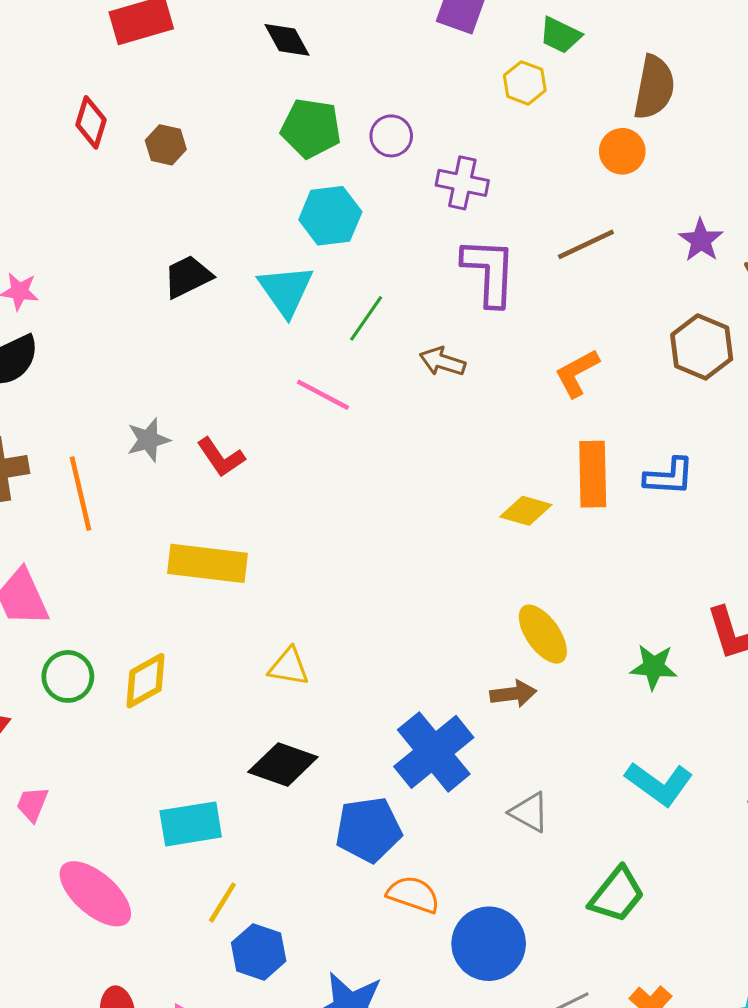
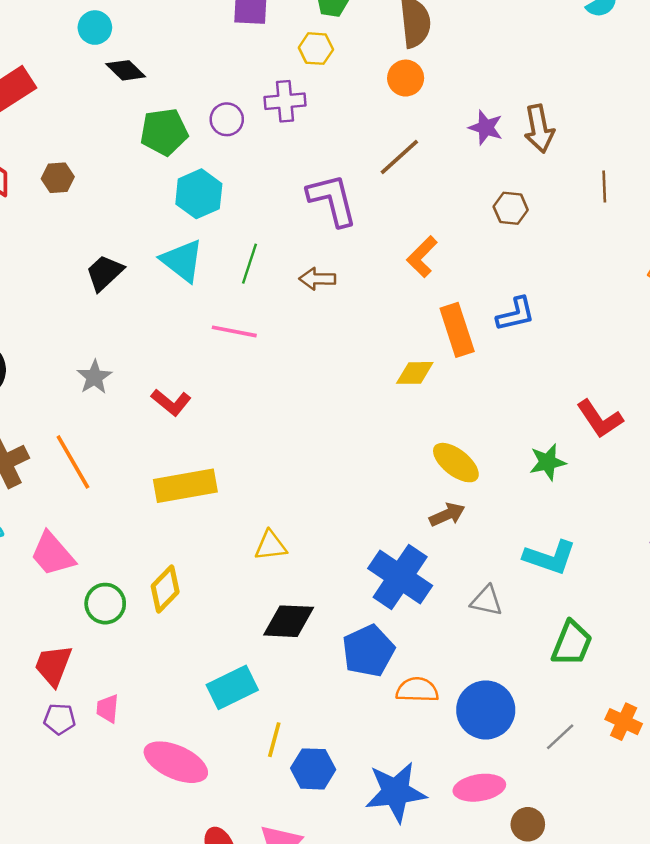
purple cross: (462, 183) -> (285, 101), moved
brown hexagon: (702, 347) -> (511, 208), size x0.7
gray star: (148, 440) -> (94, 377), moved
cyan L-shape: (659, 784) -> (550, 557), moved

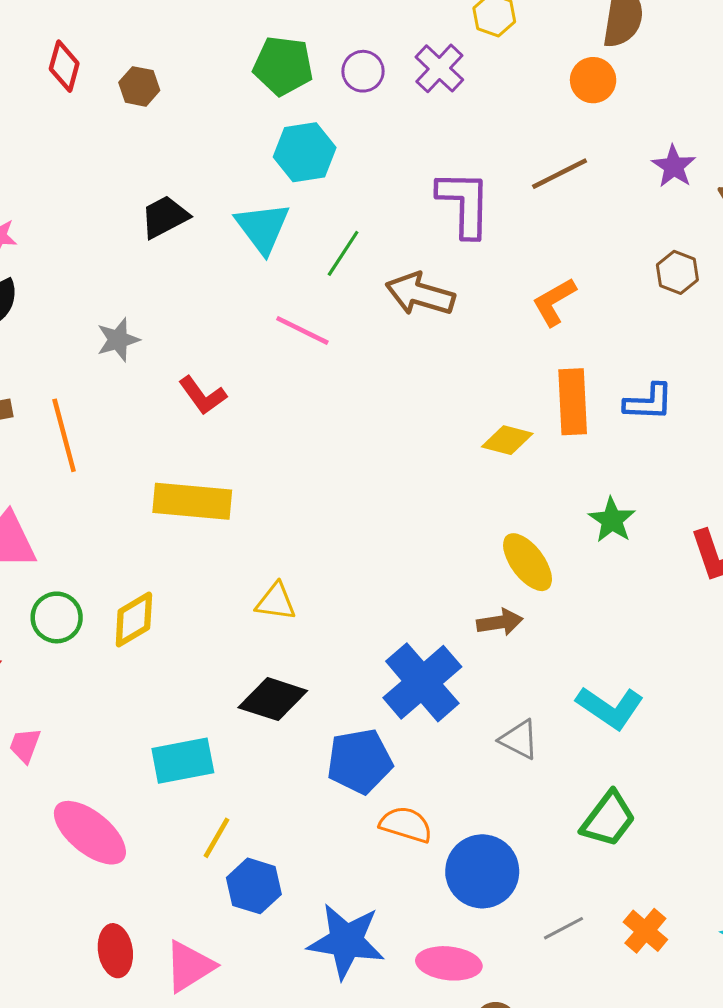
purple cross: (285, 101) -> (439, 68), turned 33
brown arrow: (317, 279) -> (420, 294), size x1.5
green star: (548, 462) -> (612, 520), moved, turned 30

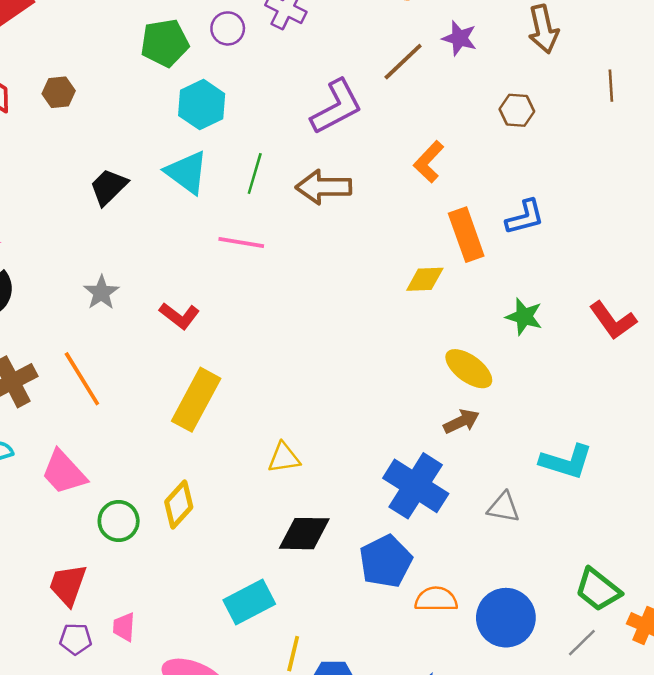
purple star: (674, 166) -> (459, 38), moved
purple L-shape: (464, 203) -> (336, 107), turned 78
yellow rectangle: (192, 501) -> (196, 400), turned -50
green trapezoid: (608, 819) -> (598, 590), moved, turned 108

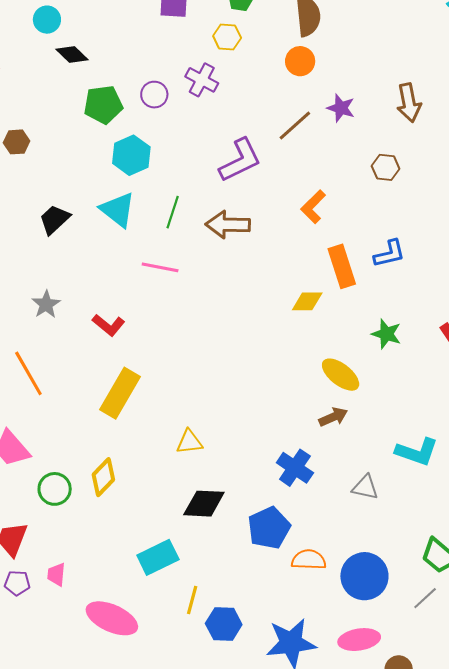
blue cross: (416, 486) -> (295, 468), size x0.7

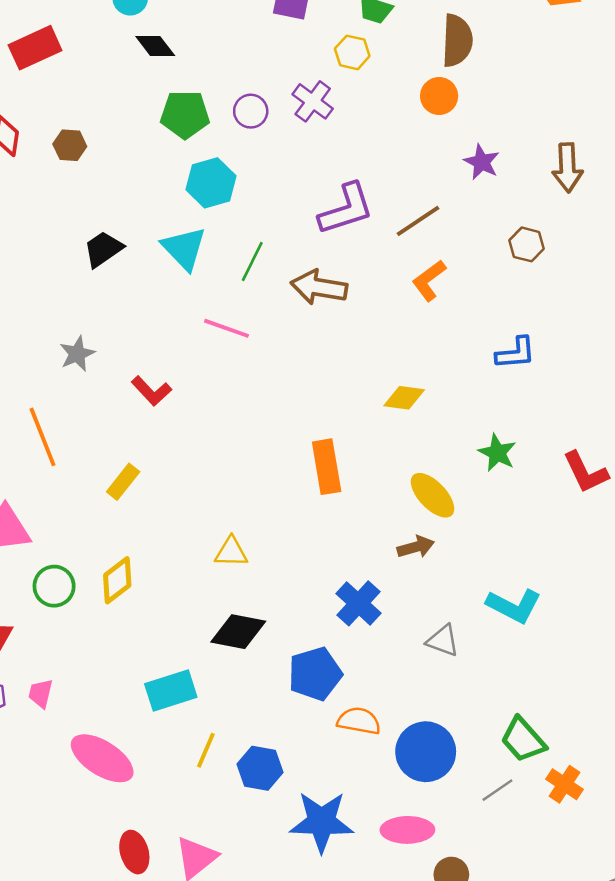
brown line: (295, 125) -> (418, 221), moved
orange rectangle: (342, 266) -> (327, 467), moved
yellow rectangle: (120, 393) -> (123, 482), moved, size x0.6
blue hexagon: (224, 624) -> (260, 768), moved

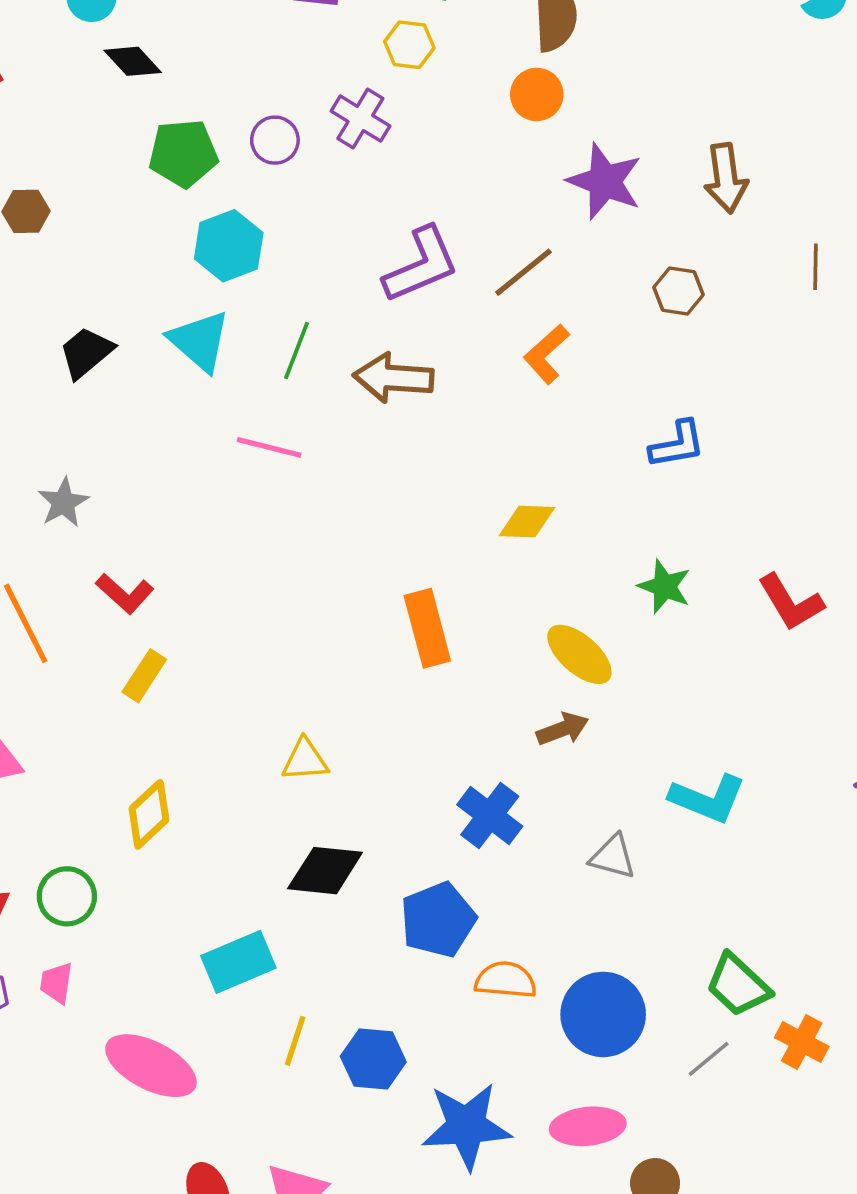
purple star: (482, 162) -> (605, 181), size x1.5
red L-shape: (151, 391) -> (125, 594), moved
green circle: (54, 586) -> (67, 896), moved

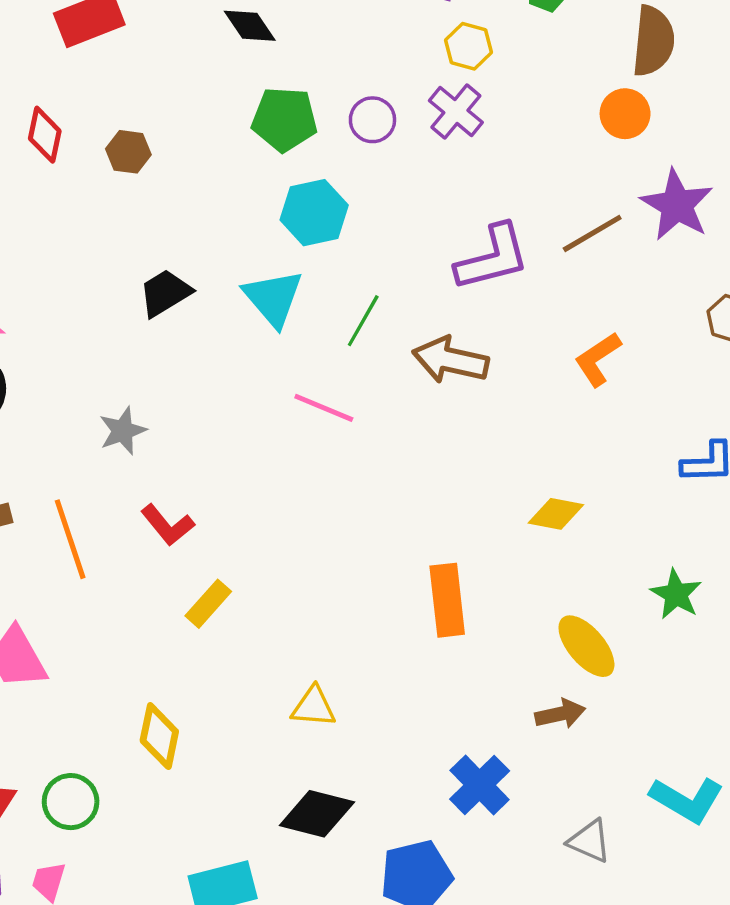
yellow hexagon: (409, 45) -> (468, 46), moved
brown line: (523, 272) -> (592, 233), moved
yellow rectangle: (144, 676) -> (208, 604), moved
yellow diamond: (149, 814) -> (159, 736), turned -44

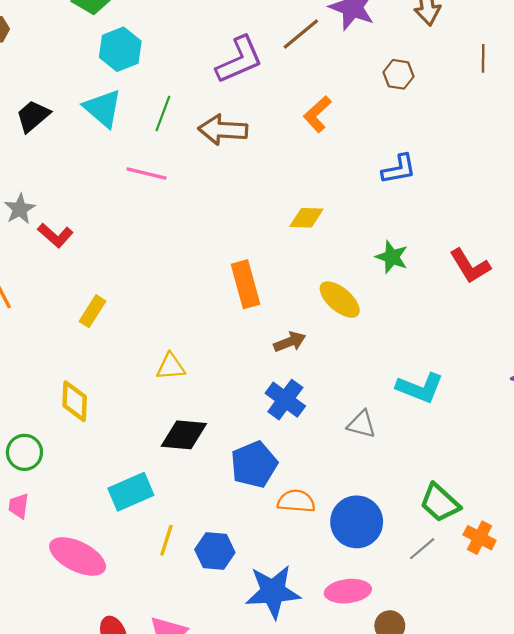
red L-shape: (168, 525) -> (55, 235), moved
brown arrow: (560, 714) -> (290, 342), moved

